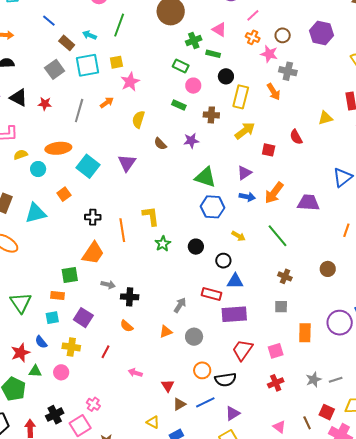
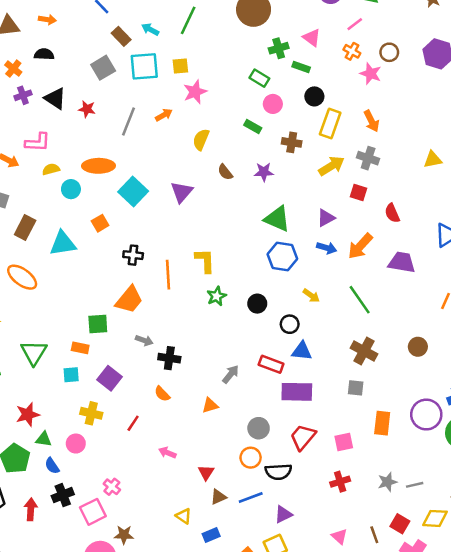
gray cross: (288, 71) -> (368, 158), moved
red semicircle: (296, 137) -> (392, 213), moved
brown cross: (285, 276) -> (364, 351), size x1.5
gray circle: (194, 337) -> (259, 428), moved
blue semicircle: (41, 342) -> (52, 466), moved

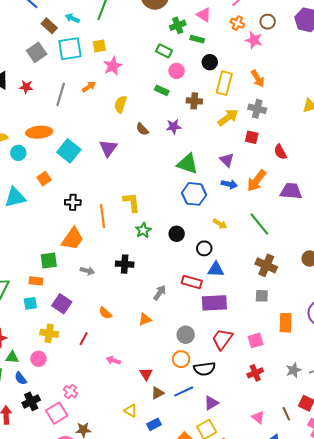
purple triangle: (326, 218) -> (227, 160), turned -42
black cross: (169, 358) -> (125, 264), moved

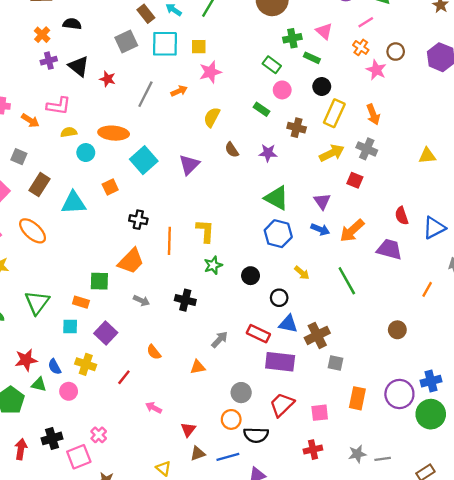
red semicircle: (280, 152) -> (402, 216), moved
brown cross: (266, 265) -> (317, 335), moved, turned 30
blue semicircle: (21, 378) -> (55, 367), moved

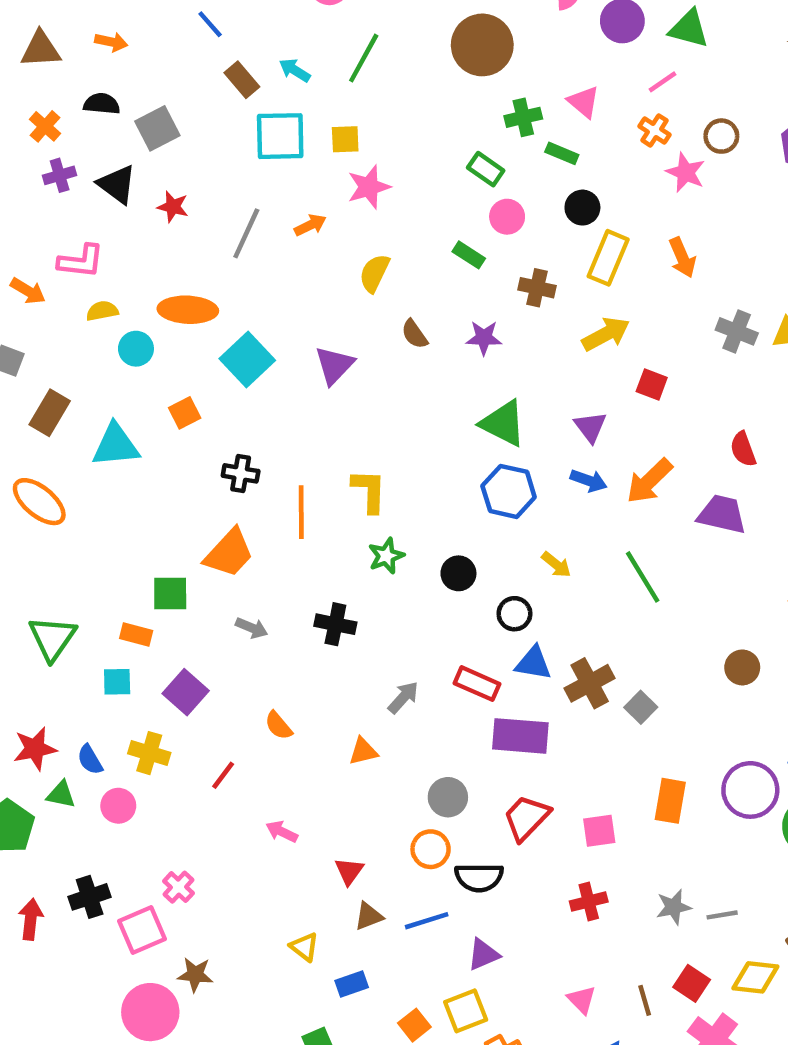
gray square: (126, 42) -> (157, 128), moved
gray cross: (367, 149) -> (737, 331), moved
gray square: (336, 363) -> (641, 707), moved, turned 35

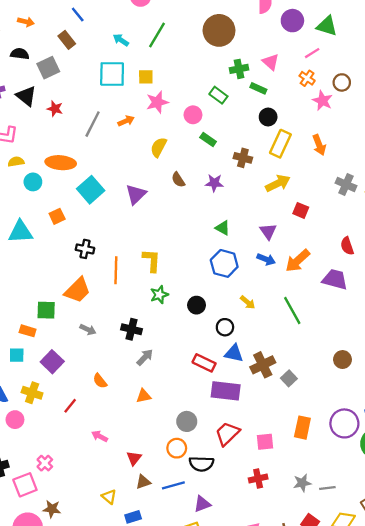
brown rectangle: (242, 80) -> (67, 40), moved
pink circle: (507, 217) -> (193, 115), moved
green triangle: (503, 423) -> (223, 228), size x0.6
gray arrow: (403, 697) -> (145, 357), moved

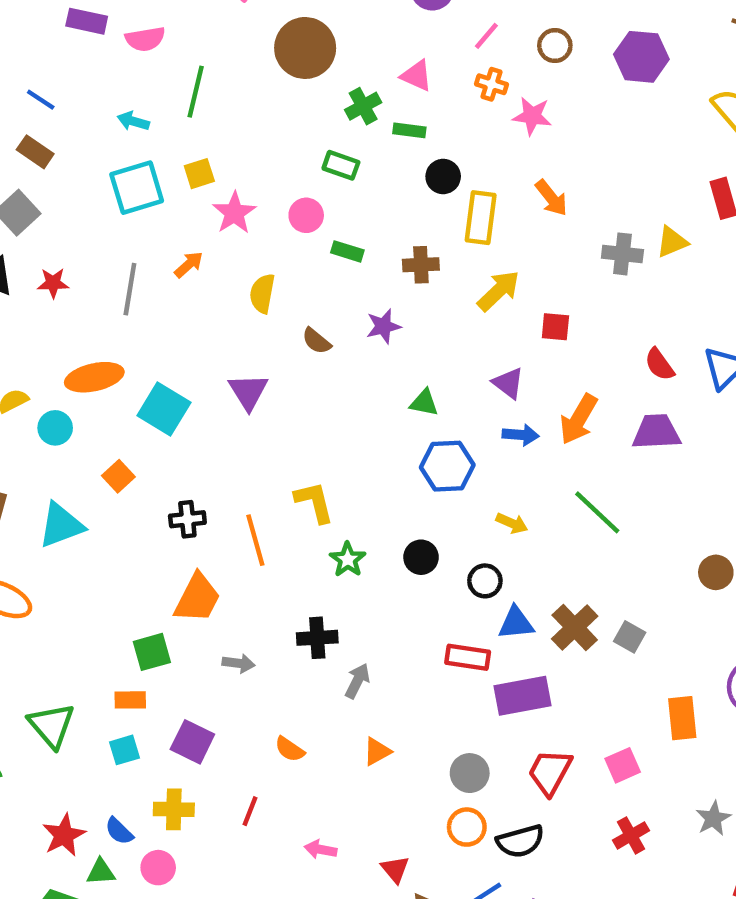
brown circle: (342, 82) -> (555, 46), moved

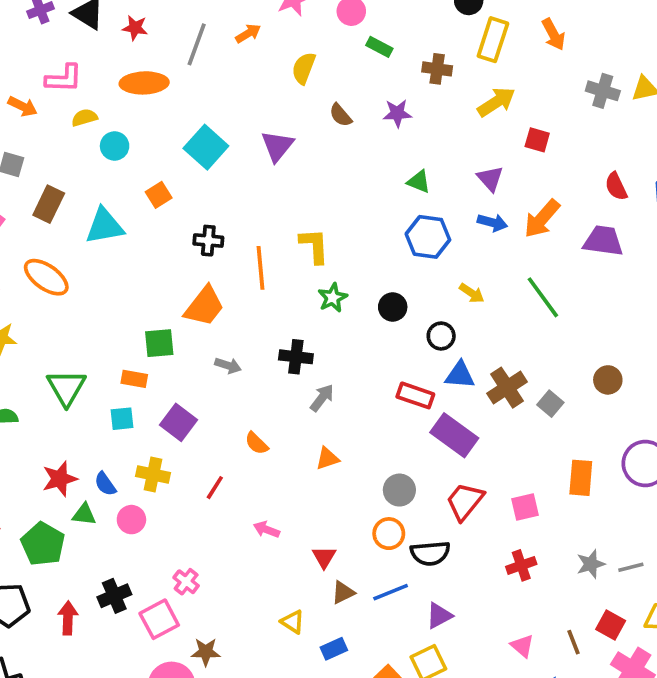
orange ellipse: (94, 377) -> (144, 83), moved
brown circle: (716, 572) -> (608, 380), moved
purple rectangle: (523, 696) -> (454, 435), turned 36

